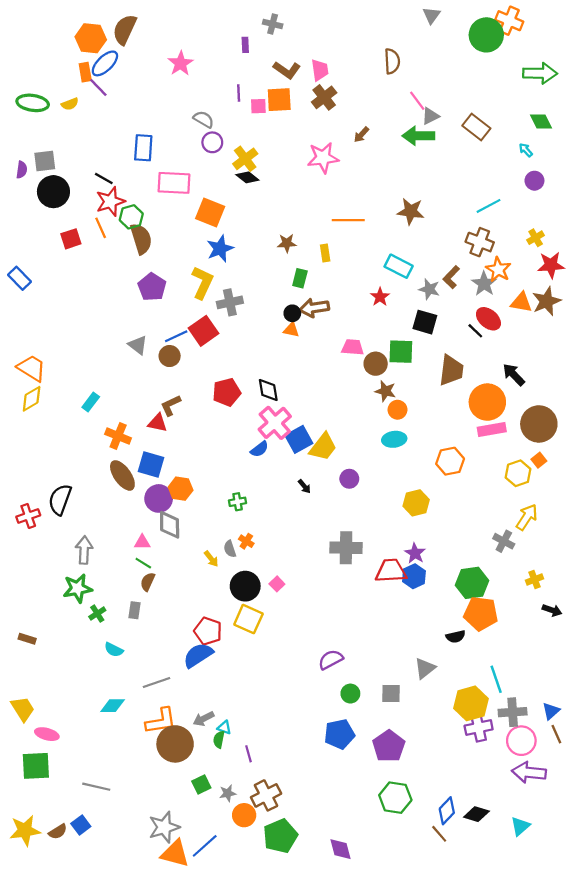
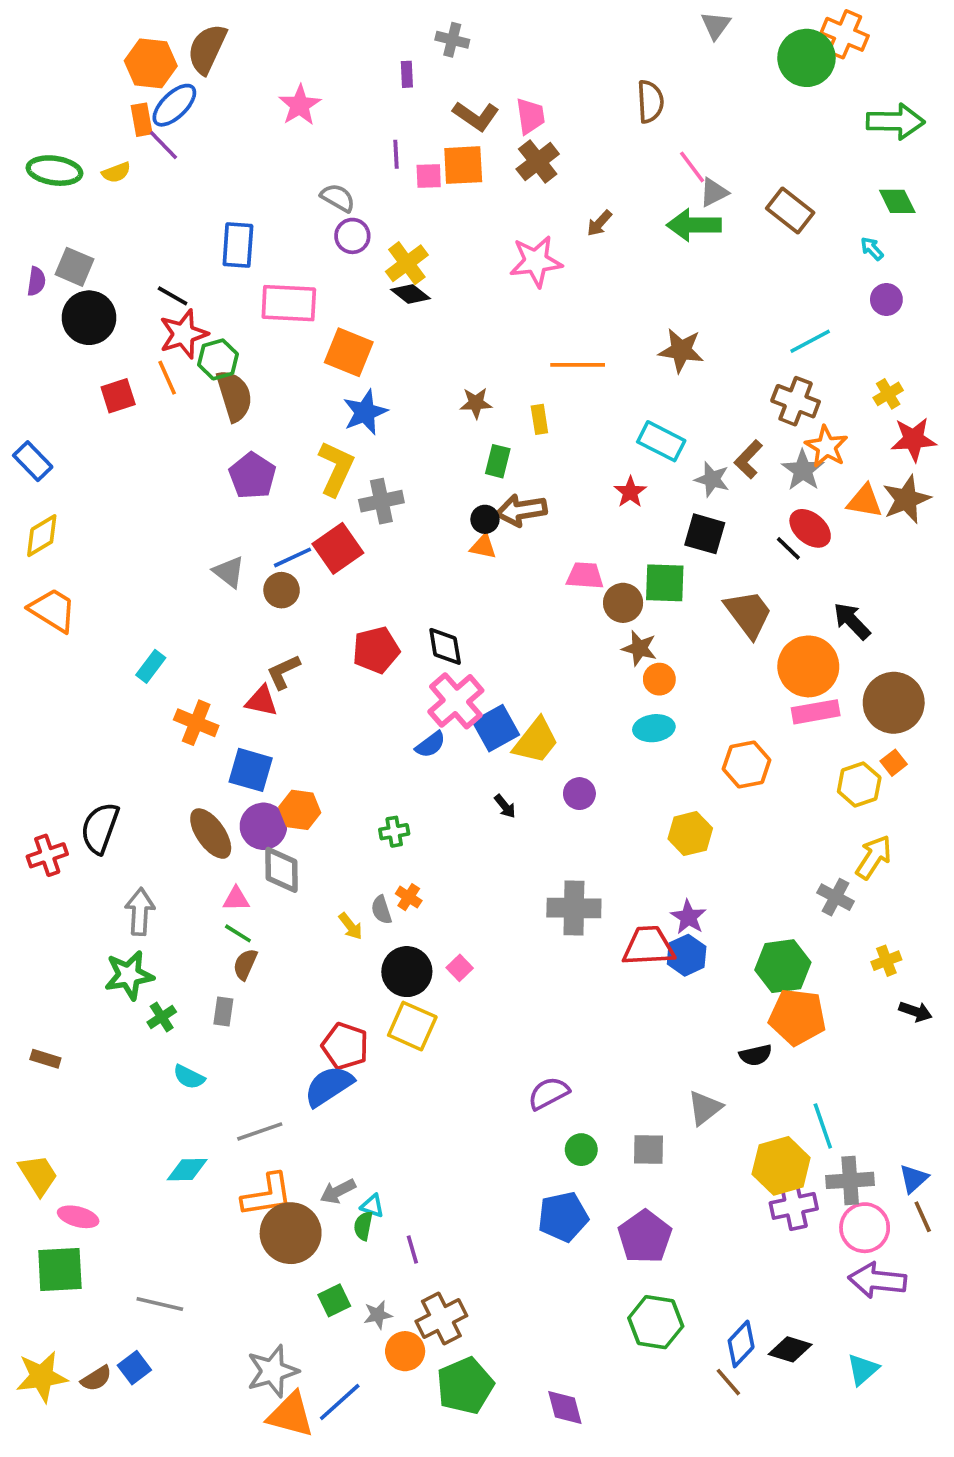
gray square: (45, 161) -> (74, 267), turned 30
brown trapezoid: (451, 370) -> (748, 614), turned -44
yellow diamond: (32, 399) -> (42, 536), moved
brown ellipse: (122, 475) -> (211, 834), moved

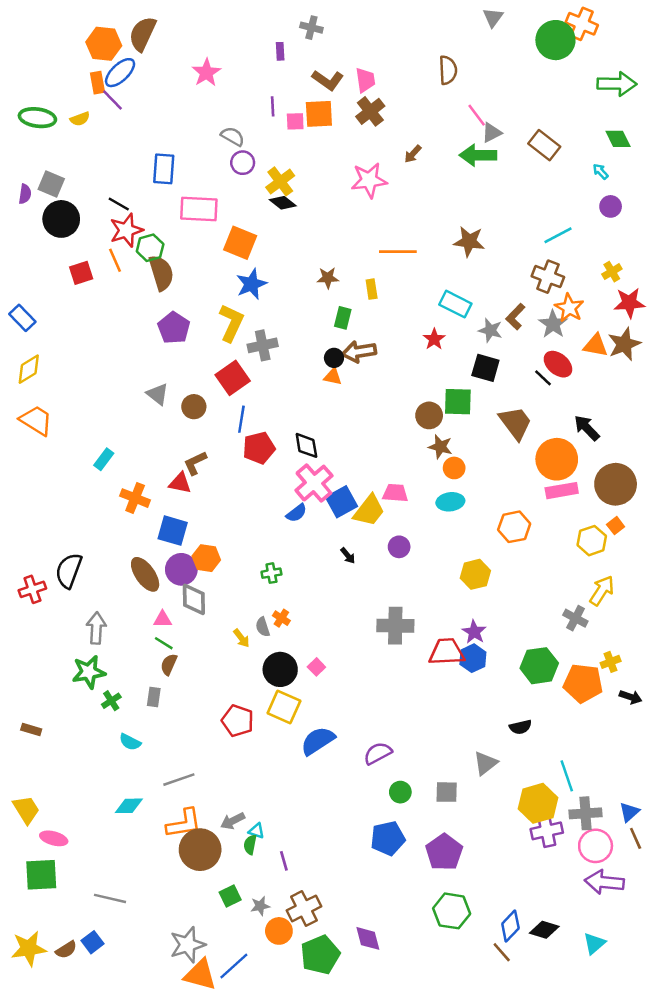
blue line: (292, 557) -> (241, 419), moved, turned -56
pink trapezoid: (585, 576) -> (395, 493), moved
orange pentagon: (797, 1017) -> (583, 683), moved
blue semicircle: (329, 1086) -> (318, 741), moved
purple diamond: (565, 1408) -> (368, 938), moved

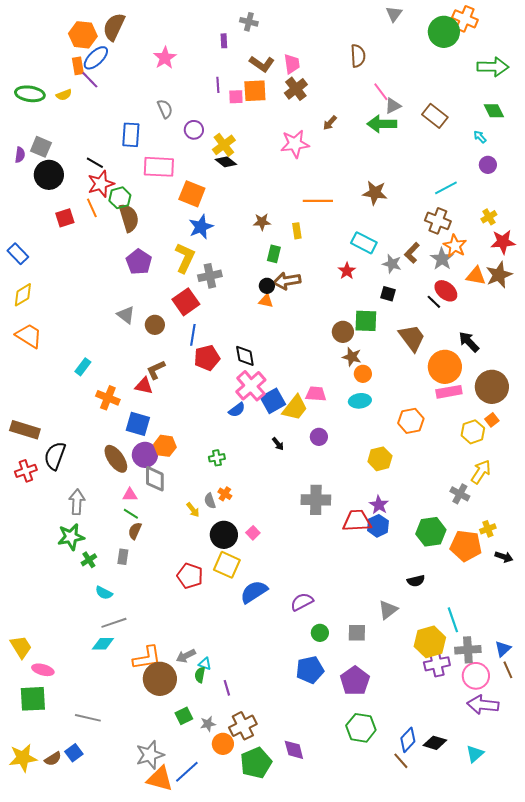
gray semicircle: (233, 136) -> (165, 109), moved, turned 36
black square: (485, 368) -> (388, 294), size x0.7
brown rectangle: (31, 730) -> (25, 430), moved, size x1.8
gray line: (179, 780) -> (114, 623), moved

